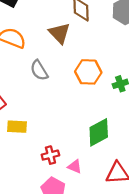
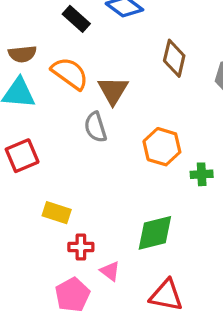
brown triangle: (60, 33) -> (113, 90), moved
yellow rectangle: (17, 127) -> (57, 213), moved

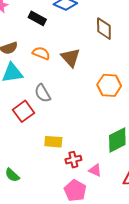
orange semicircle: (70, 73) -> (41, 53), size x0.7
gray semicircle: (95, 127) -> (43, 93), moved

